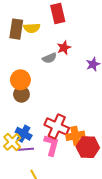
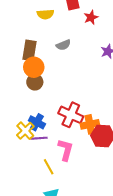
brown rectangle: (16, 29) -> (30, 50), moved
red star: (64, 48) -> (91, 17), moved
pink L-shape: (52, 145) -> (66, 150), moved

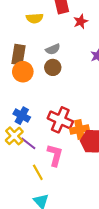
brown circle: (35, 82) -> (53, 67), moved
blue cross: (37, 122) -> (22, 116), moved
purple line: (39, 138) -> (28, 143), turned 42

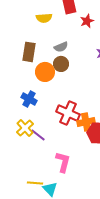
orange circle: (23, 72) -> (45, 72), moved
blue cross: (22, 116) -> (29, 99), moved
pink L-shape: (55, 155) -> (63, 162), moved
yellow line: (38, 172) -> (35, 183), moved, turned -56

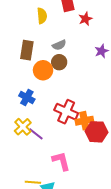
yellow semicircle: (44, 18) -> (42, 16), turned -91
pink L-shape: (63, 162) -> (61, 161), turned -30

